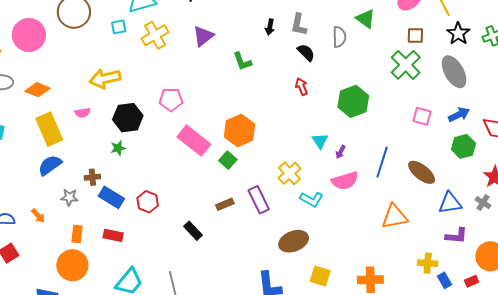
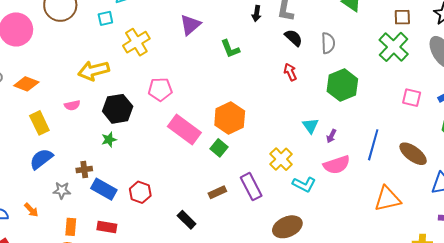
yellow cross: (155, 35) -> (136, 42), moved
gray semicircle: (339, 37) -> (328, 43), moved
yellow rectangle: (49, 129) -> (39, 123), size x0.7

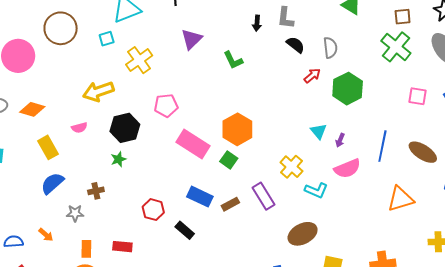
red arrow: (290, 72) -> (312, 76), moved, turned 78
blue rectangle: (104, 189) -> (200, 197), moved
black rectangle: (187, 220) -> (185, 230), moved

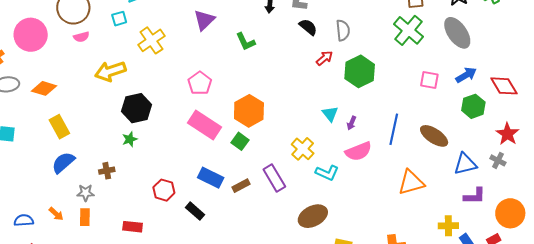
pink pentagon: (166, 106) -> (200, 83), moved, turned -30
pink semicircle: (79, 128) -> (81, 37), moved
orange rectangle: (86, 249) -> (85, 217), moved

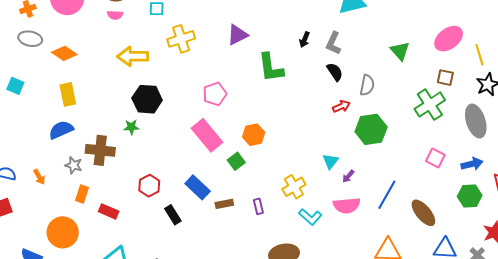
green L-shape: (246, 42) -> (271, 68), size x1.5
orange hexagon: (249, 111) -> (254, 135), size x0.7
brown cross: (107, 171) -> (100, 150), size x1.8
purple rectangle: (274, 178) -> (258, 206), size x0.6
orange rectangle: (85, 217) -> (82, 194), moved

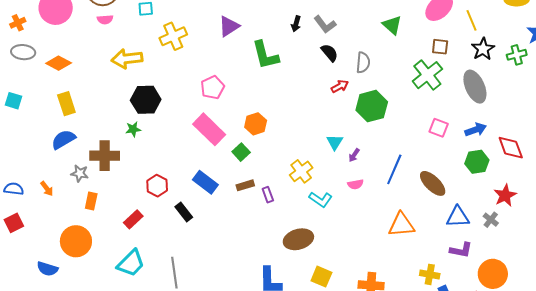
gray L-shape: (333, 43) -> (325, 24), turned -55
brown rectangle: (224, 204) -> (245, 185), moved
pink semicircle: (347, 205) -> (355, 184), size x0.6
red rectangle: (109, 211) -> (133, 219), moved, turned -60

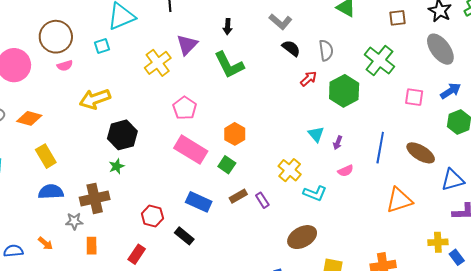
black arrow: (296, 24) -> (228, 27), moved
yellow cross: (173, 36) -> (158, 63), moved
green cross: (427, 75) -> (379, 61), moved
blue semicircle: (63, 139) -> (51, 192), turned 40

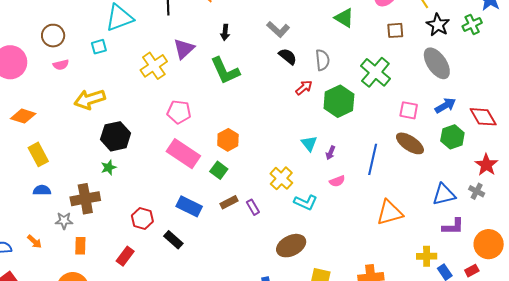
brown circle: (56, 37) -> (53, 36), size x0.7
pink pentagon: (185, 108) -> (179, 112), turned -30
brown ellipse: (421, 153) -> (410, 143), moved
blue semicircle: (51, 192) -> (42, 190), size x0.7

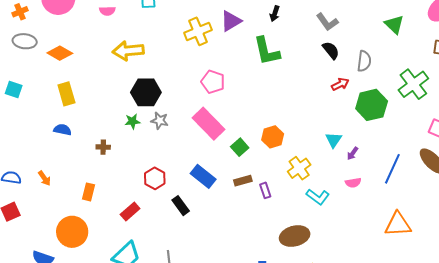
orange hexagon: (228, 140) -> (273, 137), moved
brown cross: (85, 199) -> (103, 147), size x0.5
gray star: (64, 221) -> (160, 121), moved

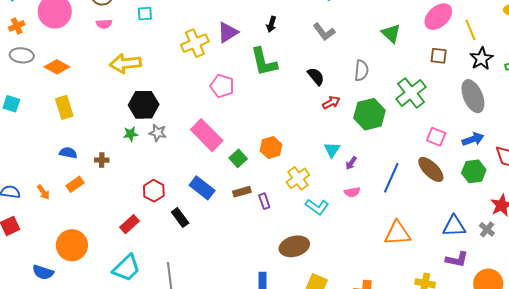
black semicircle: (331, 50) -> (316, 76), moved
pink pentagon: (213, 82) -> (222, 86), moved
red arrow: (340, 84) -> (331, 103), moved
blue semicircle: (62, 130) -> (68, 153), moved
orange rectangle: (88, 192) -> (75, 184), moved, turned 42

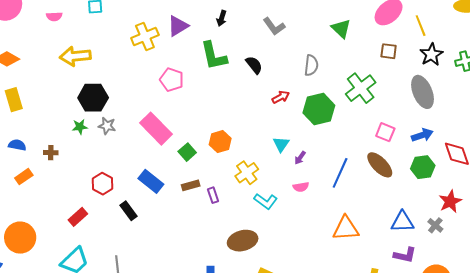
black semicircle: (316, 76) -> (254, 65), moved

